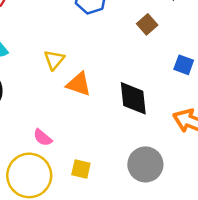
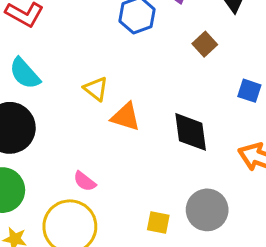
yellow triangle: (54, 60) -> (96, 89), turned -30
yellow square: (81, 169) -> (158, 222), moved

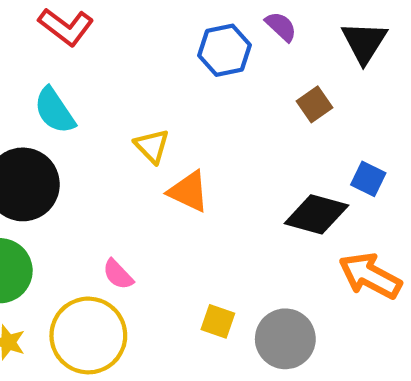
black diamond: (191, 132) -> (316, 214), moved, turned -75
yellow square: (158, 222) -> (218, 321), moved

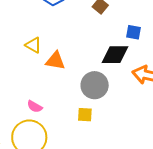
gray circle: (285, 339) -> (95, 85), moved

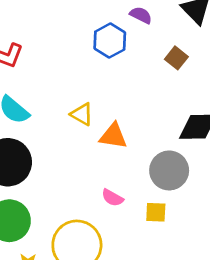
pink semicircle: (35, 106) -> (112, 198), moved

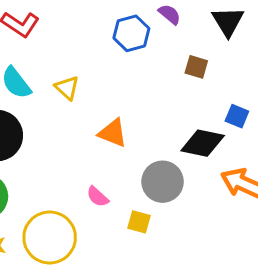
brown square: (176, 58) -> (196, 67), turned -35
yellow triangle: (82, 114) -> (67, 88), moved

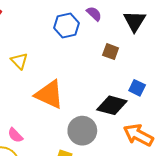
orange triangle: (113, 133) -> (49, 95), size x1.4
pink semicircle: (97, 197) -> (15, 135), moved

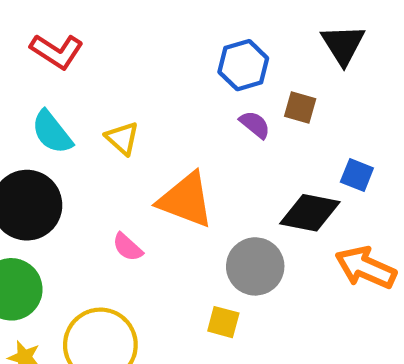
purple semicircle: (94, 14) -> (255, 125), moved
blue hexagon: (66, 25) -> (243, 65), moved
pink semicircle: (15, 135) -> (128, 247), moved

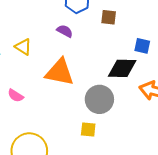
purple semicircle: (255, 125) -> (65, 31), moved
pink semicircle: (128, 247) -> (16, 96), moved

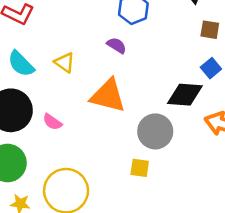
brown square: (109, 17) -> (210, 30), moved
blue square: (142, 46) -> (211, 68), turned 35

